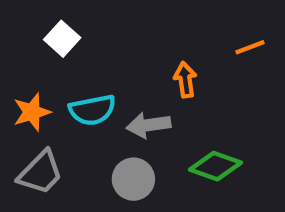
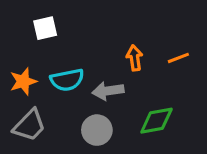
white square: (62, 39) -> (45, 28), turned 35
orange line: (250, 47) -> (178, 58), moved
green diamond: (215, 166) -> (156, 121), turned -30

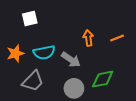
gray arrow: (108, 91) -> (71, 60), turned -138
gray trapezoid: (29, 125) -> (33, 81), moved
gray circle: (97, 130) -> (74, 88), moved

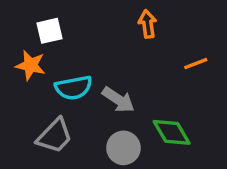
orange arrow: (88, 38) -> (148, 24), moved
orange star: (15, 53) -> (31, 65), moved, turned 30
green diamond: (103, 79) -> (172, 132), turned 70

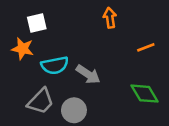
green diamond: (172, 132) -> (145, 94), moved
gray circle: (123, 148) -> (74, 110), moved

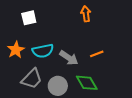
orange line: (146, 47) -> (97, 54), moved
orange star: (23, 49) -> (16, 50), moved, turned 30
green diamond: (145, 94) -> (87, 83), moved

